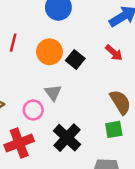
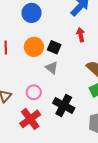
red arrow: (114, 53) -> (81, 35), turned -128
gray triangle: (53, 93) -> (52, 68), moved

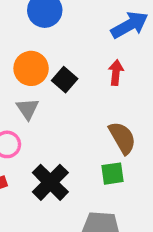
gray triangle: (52, 68) -> (28, 109), moved

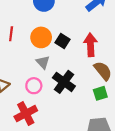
red arrow: (116, 73) -> (90, 45), moved, size x1.5
black cross: (50, 182) -> (64, 82), moved

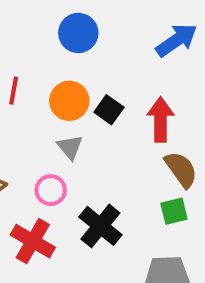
black cross: (64, 82) -> (100, 226), moved
red cross: (26, 114) -> (33, 241), turned -35

